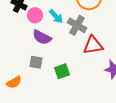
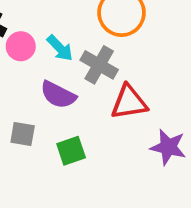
purple semicircle: (42, 37) -> (58, 95), moved

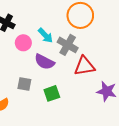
pink circle: (21, 46) -> (23, 43), moved

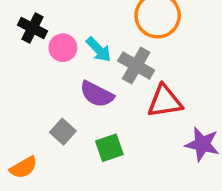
pink circle: (23, 43) -> (63, 48), moved
gray square: (24, 84) -> (63, 132), turned 32

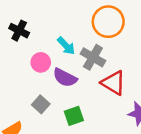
pink circle: (63, 48) -> (41, 62), moved
red triangle: (165, 101) -> (113, 83), turned 40

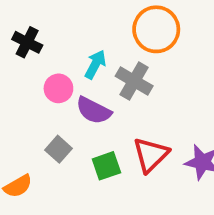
cyan arrow: (66, 46) -> (95, 64), turned -108
red triangle: (113, 83) -> (151, 155), moved, turned 44

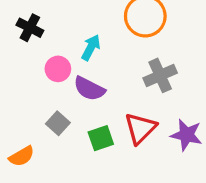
gray cross: (134, 81) -> (160, 75), moved, turned 36

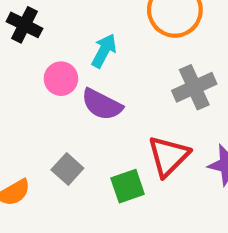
gray square: (58, 123) -> (67, 169), moved
green square: (101, 138) -> (128, 186), moved

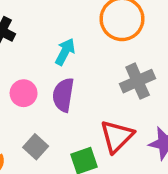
pink circle: (61, 79) -> (24, 93), moved
purple semicircle: (102, 104) -> (63, 95), turned 72

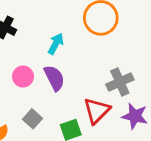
gray cross: (138, 81) -> (120, 82), moved
purple semicircle: (63, 95) -> (54, 78), turned 144

